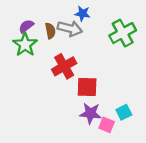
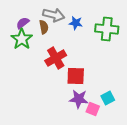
blue star: (82, 14) -> (76, 23), moved
gray arrow: (70, 28) -> (54, 15), moved
green cross: (123, 33) -> (107, 29), turned 35

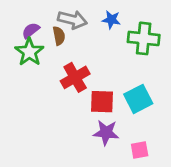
blue star: (76, 23) -> (111, 20), moved
cyan square: (108, 98) -> (138, 99), moved, size x1.5
pink square: (93, 109) -> (140, 150), moved, turned -32

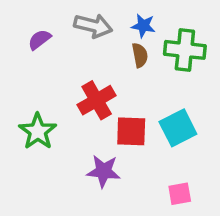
brown semicircle: (59, 36) -> (140, 55), moved
green star: (29, 52) -> (38, 131), moved
purple star: (106, 133) -> (103, 171), moved

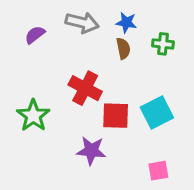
green cross: (185, 50) -> (163, 44), size x0.6
red cross: (97, 100) -> (85, 88), turned -32

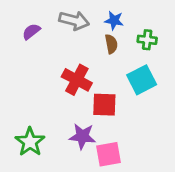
cyan square: (157, 113) -> (142, 80), moved
green star: (33, 116) -> (30, 142), moved
pink square: (158, 171) -> (109, 154), moved, size x1.4

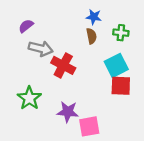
gray arrow: (74, 20) -> (41, 48), moved
red square: (104, 105) -> (121, 86), moved
green star: (30, 142) -> (29, 98), moved

